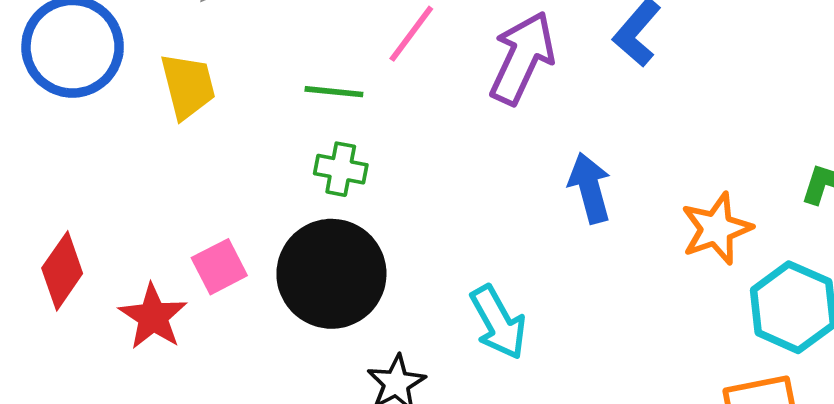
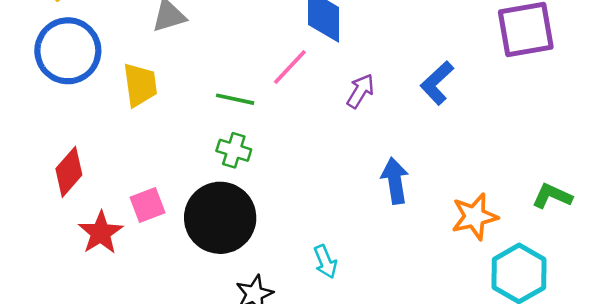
purple arrow: (522, 58) -> (360, 91), size x0.6
red diamond: (62, 271) -> (69, 172), moved
cyan arrow: (498, 322) -> (325, 262), size x0.7

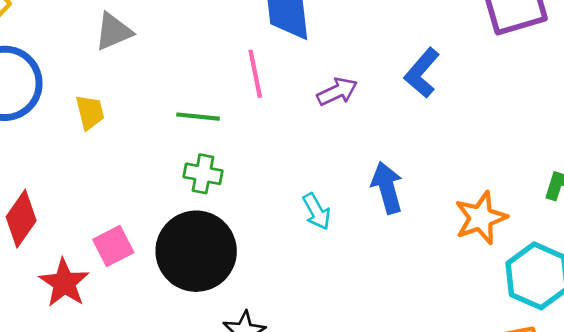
pink line: (290, 67) -> (255, 74), turned -48
yellow trapezoid: (140, 85) -> (90, 112), size x0.7
purple arrow: (360, 91) -> (337, 92), turned 40
cyan arrow: (325, 262) -> (317, 211), moved

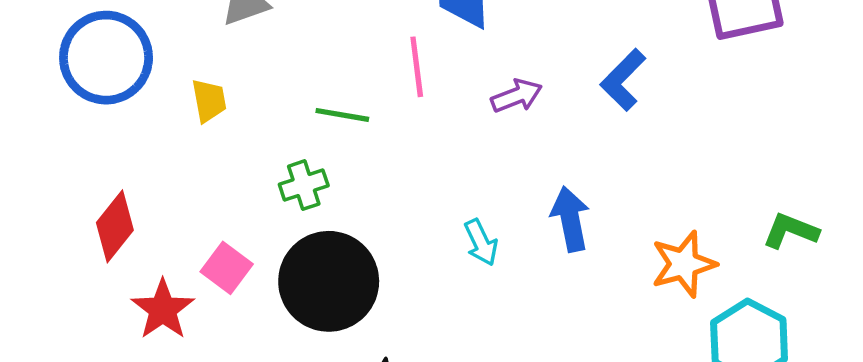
green cross: (203, 174) -> (304, 185), moved, turned -33
pink square: (113, 246) -> (227, 268), turned -30

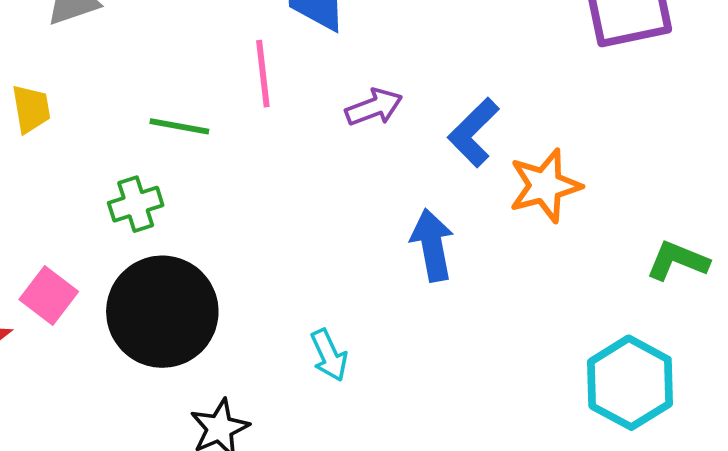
blue L-shape: (623, 80) -> (474, 132), moved
cyan arrow: (481, 242) -> (329, 355), moved
orange star: (684, 264) -> (545, 186), moved

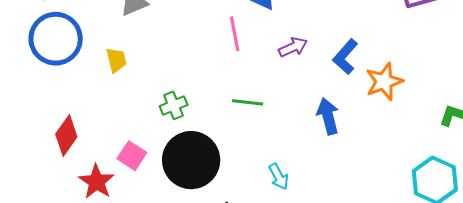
green line: (179, 126) -> (248, 102), moved

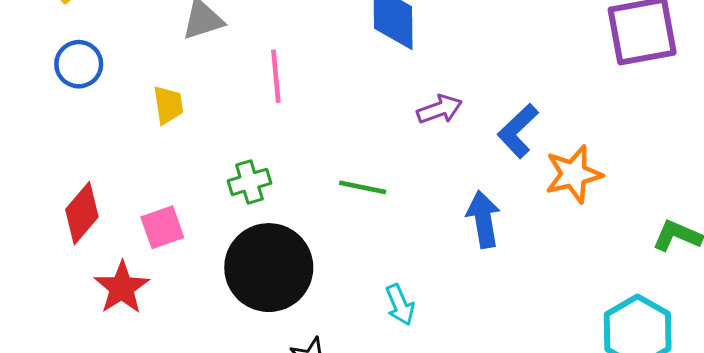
pink line: (235, 34) -> (276, 76), moved
blue circle: (56, 39) -> (79, 64), size x0.6
pink square: (132, 156) -> (162, 227), moved, turned 32

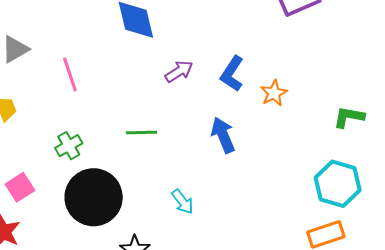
orange star: (574, 174) -> (274, 93), size x0.7

